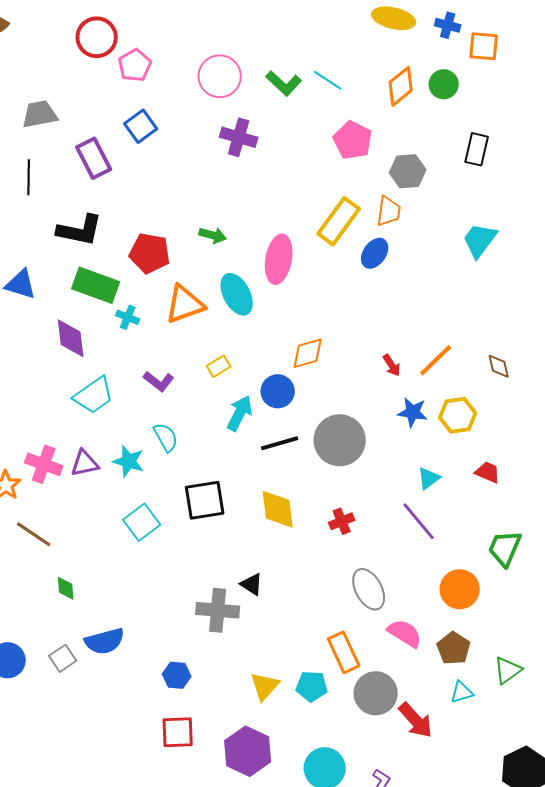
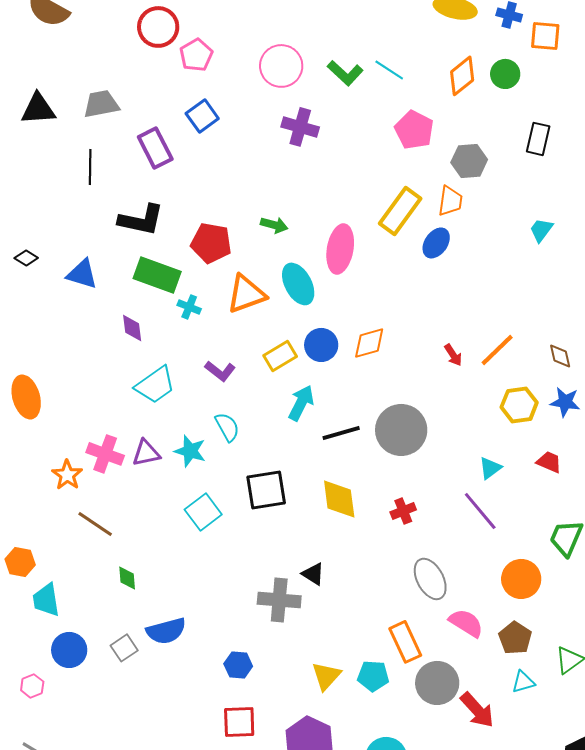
cyan trapezoid: (480, 240) -> (541, 230), size x0.7
purple diamond: (71, 338) -> (132, 328), size x0.7
yellow rectangle: (219, 366) -> (280, 356), size x1.4
blue circle: (278, 391) -> (321, 345), moved
blue star: (413, 412) -> (565, 402), moved

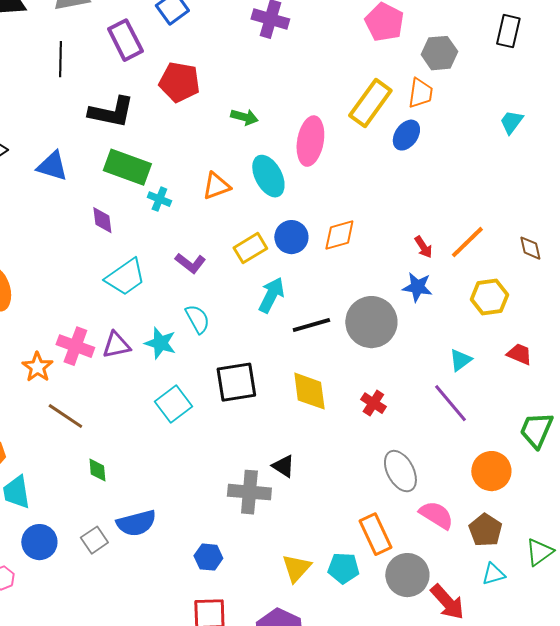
red pentagon: (211, 243) -> (179, 82), moved
orange triangle: (246, 294) -> (216, 186), size x0.7
blue star: (565, 402) -> (417, 287), moved
red cross: (403, 511) -> (373, 403), turned -35

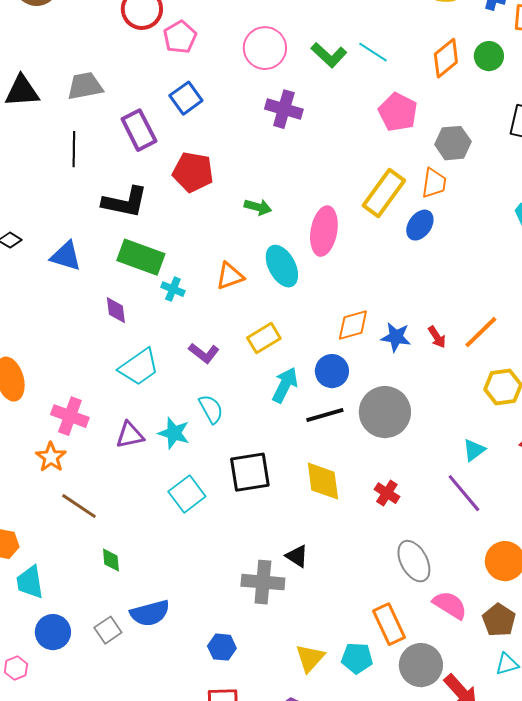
blue circle: (291, 237) -> (332, 371), moved
blue star: (417, 287) -> (396, 337), moved
pink cross: (75, 346) -> (70, 416), moved

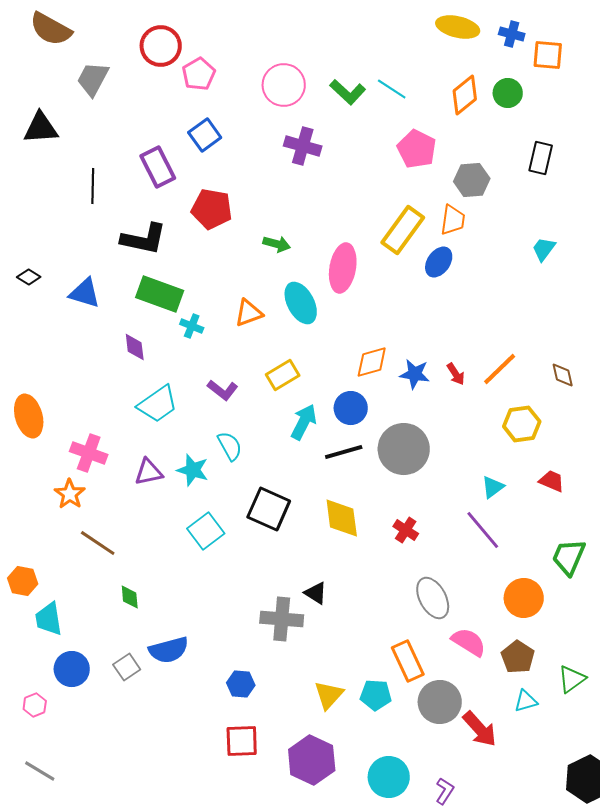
gray trapezoid: (85, 86) -> (93, 79), moved, turned -51
black square: (250, 472) -> (269, 509), turned 33

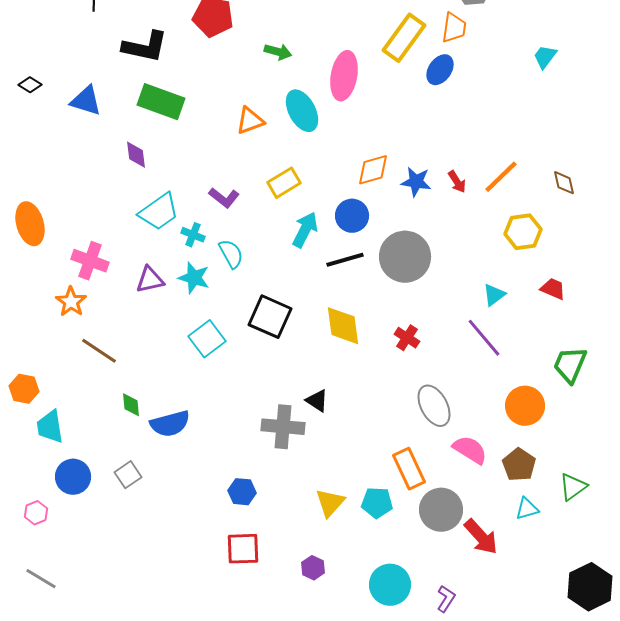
cyan cross: (192, 326) -> (193, 235), moved
blue semicircle: (169, 650) -> (170, 424), moved
purple hexagon: (312, 760) -> (313, 568), size x0.5

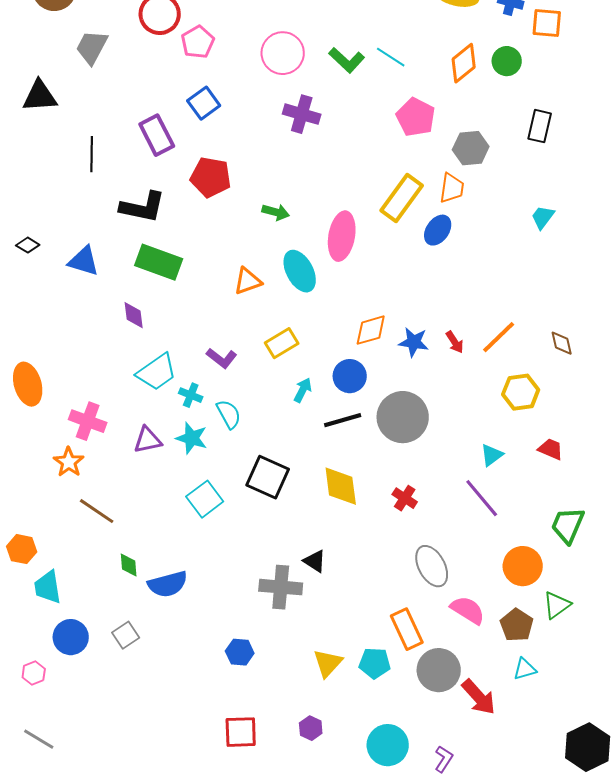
cyan arrow: (305, 230) -> (303, 390), size x0.7
green triangle: (573, 487) -> (557, 605), moved
red square: (243, 549) -> (241, 732), moved

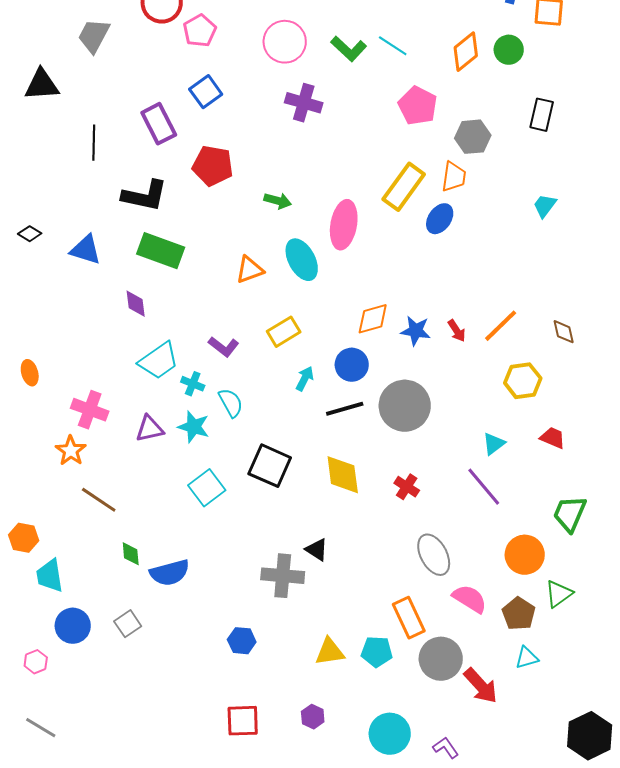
orange ellipse: (28, 384) -> (30, 373), size x0.6
yellow triangle: (328, 663) -> (330, 652), turned 40
purple L-shape: (444, 759) -> (446, 748), turned -68

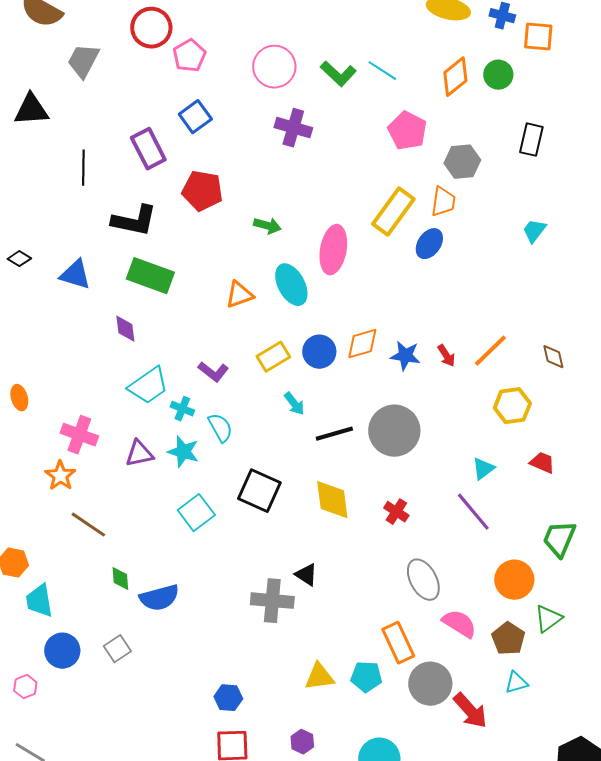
blue circle: (352, 365) -> (319, 352), moved
cyan arrow: (305, 379) -> (294, 404), turned 115
blue hexagon: (242, 641) -> (228, 698), moved

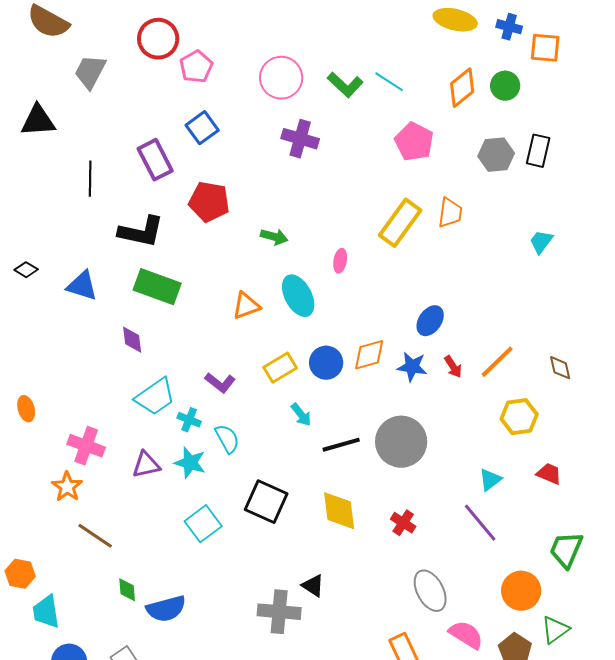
gray hexagon: (462, 162) -> (496, 155), moved
blue ellipse: (429, 244) -> (430, 321), moved
pink ellipse: (333, 250) -> (340, 261), size x0.5

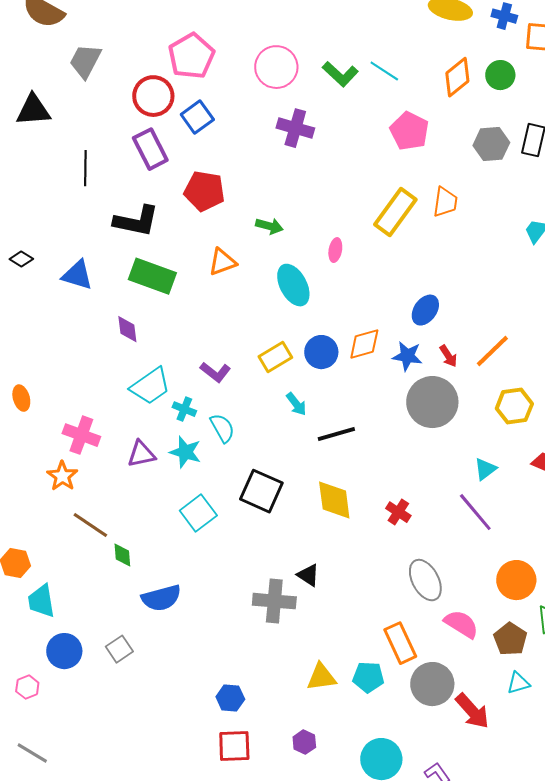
red circle: (158, 39) -> (153, 96), moved
pink pentagon: (196, 67) -> (191, 56), size x1.4
orange triangle: (246, 306) -> (222, 262), moved
gray circle: (401, 442) -> (432, 402), moved
green diamond: (127, 590) -> (122, 555), moved

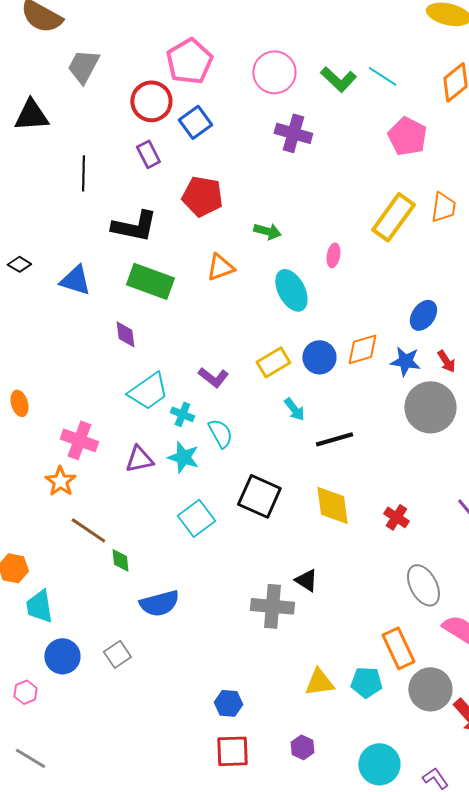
purple rectangle: (150, 149) -> (148, 154), size x0.7

